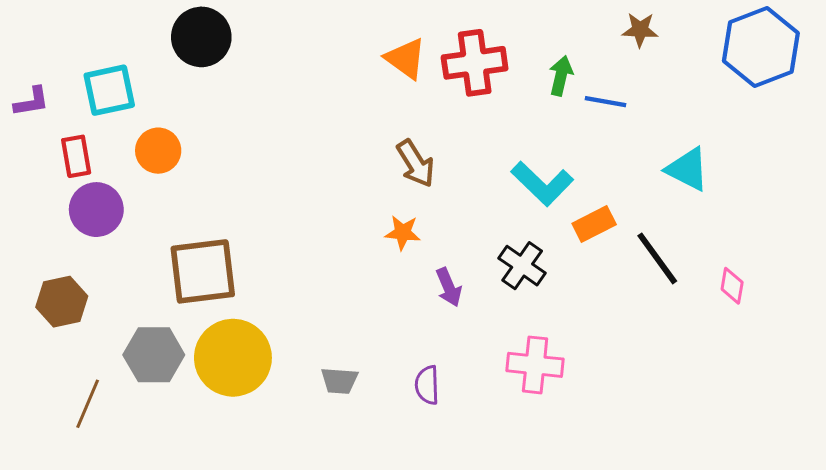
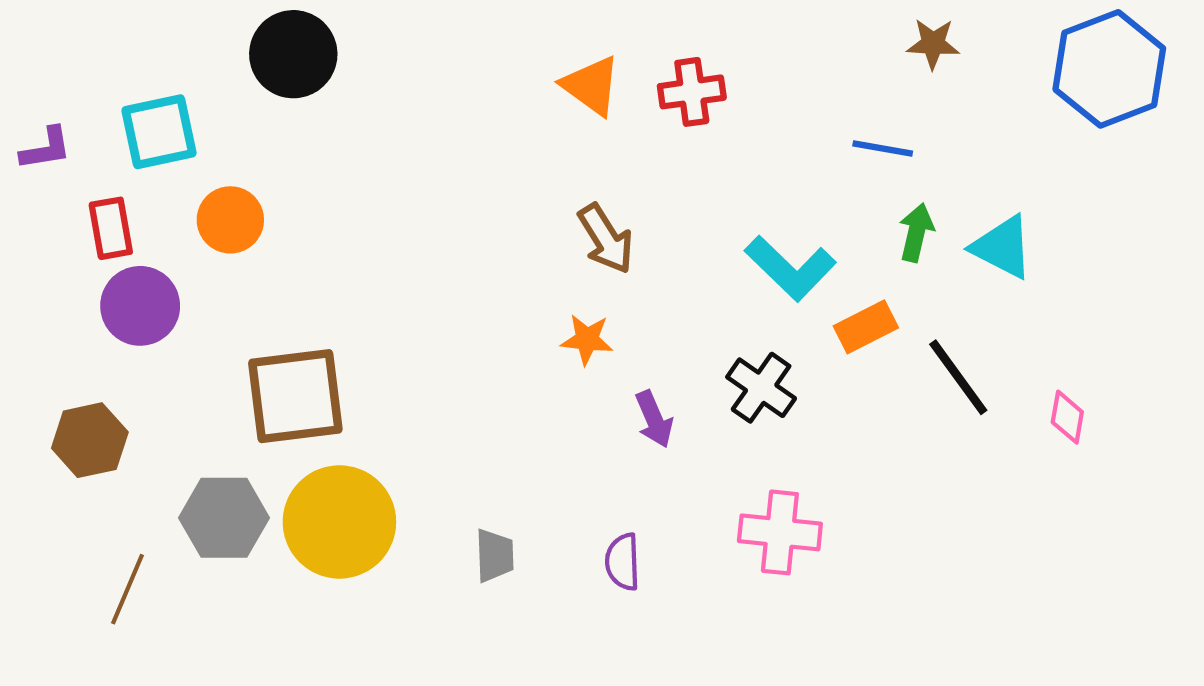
red cross: (475, 63) -> (692, 92), size x0.7
green arrow: (561, 76) -> (916, 232), moved
gray trapezoid: (339, 381) -> (495, 556), turned -96

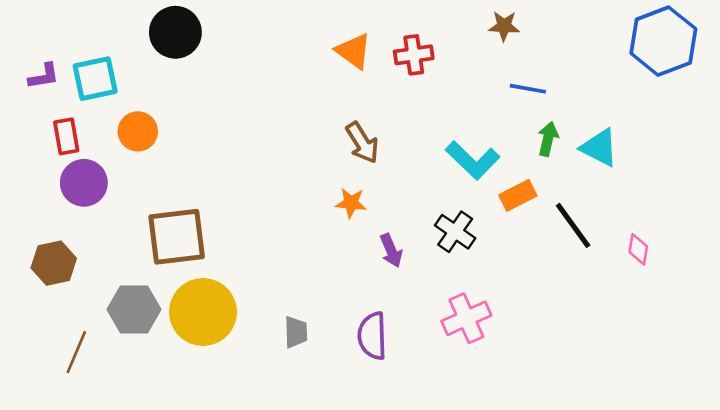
brown star: (933, 44) -> (504, 26), moved
purple L-shape: (46, 149) -> (44, 76), moved
pink cross: (780, 532) -> (466, 318), turned -30
purple semicircle: (623, 562) -> (372, 336), size x1.4

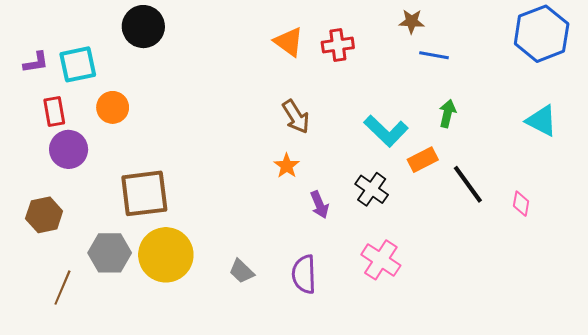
blue line: (528, 89) -> (434, 55), moved
cyan triangle: (599, 148) -> (542, 121), moved
orange star: (351, 203) -> (287, 166), turned 30
pink cross: (466, 318) -> (381, 260), turned -33
gray trapezoid: (296, 332) -> (242, 271), turned 136

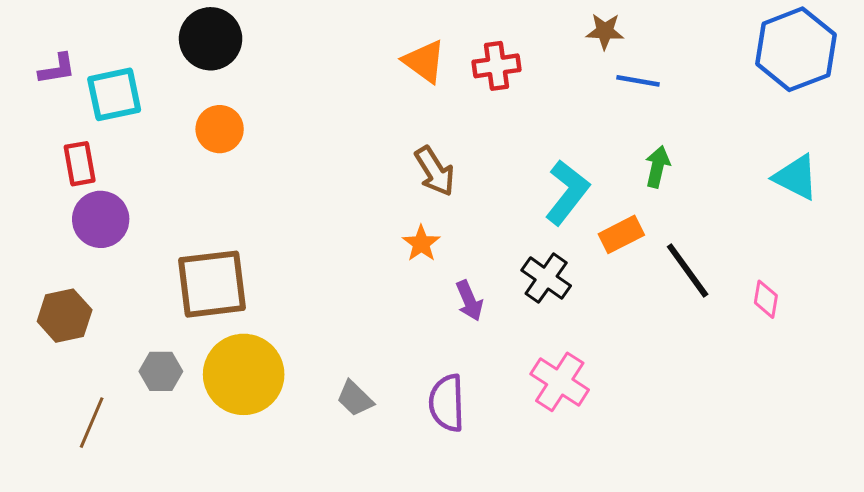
purple L-shape: (36, 62) -> (57, 69), moved
orange circle: (113, 107) -> (220, 129), moved
cyan L-shape: (386, 131) -> (567, 192), turned -96
gray hexagon: (110, 253) -> (161, 371), size x0.7

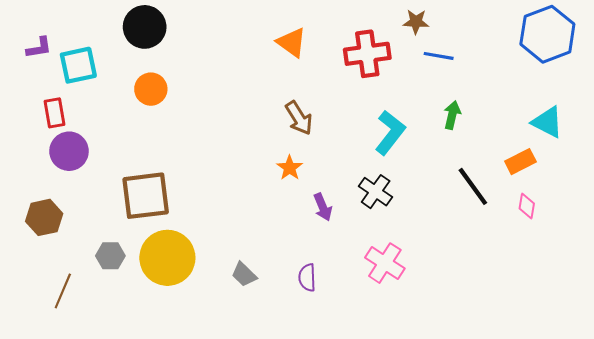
red cross: (496, 66) -> (367, 54), moved, size x1.4
orange rectangle: (621, 234) -> (520, 162), moved
purple semicircle: (447, 403) -> (307, 278), size x0.7

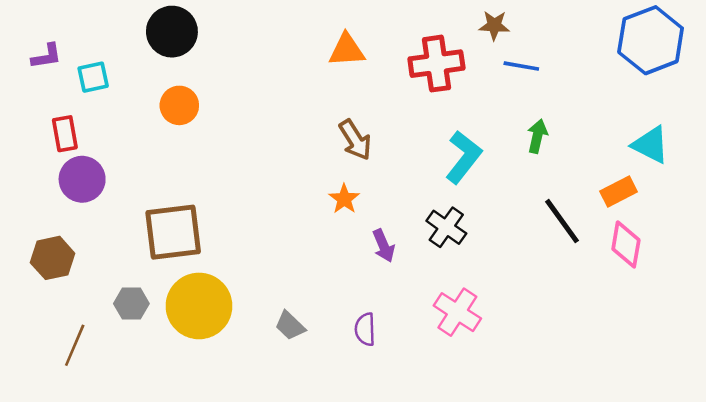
orange triangle: (292, 42) -> (347, 50), turned -40
cyan square: (78, 65) -> (93, 77), size x0.7
pink diamond: (527, 206) -> (626, 244), size x1.5

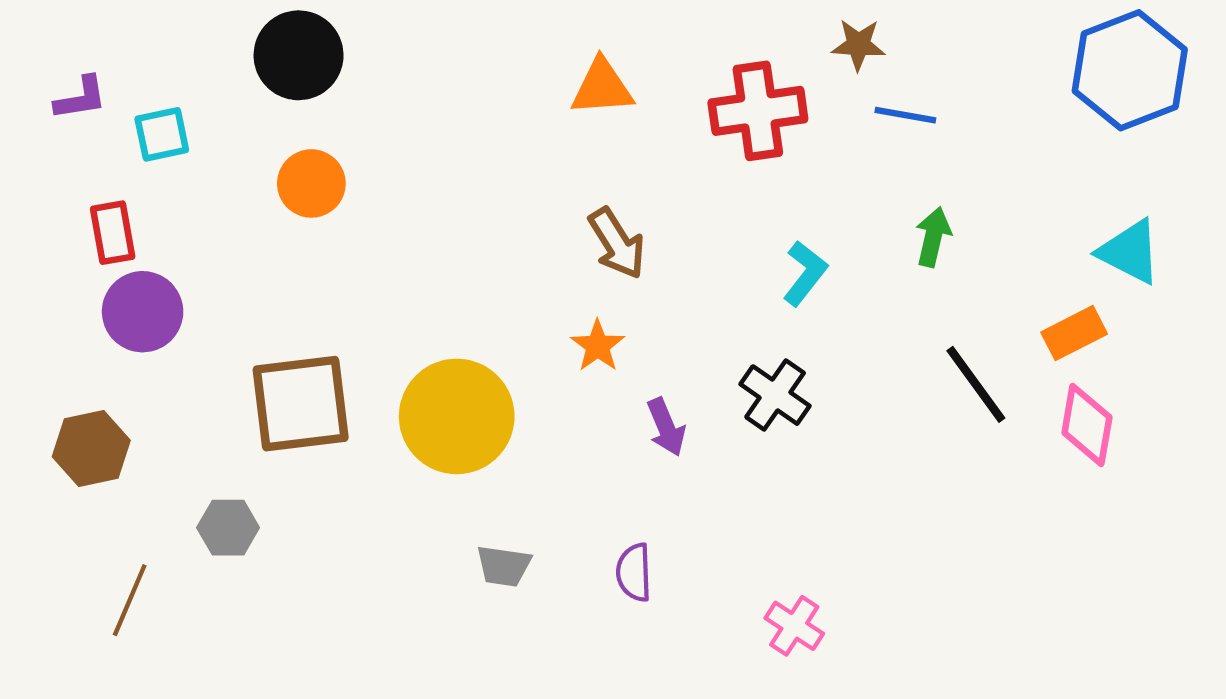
cyan L-shape: (464, 157) -> (805, 273), size x0.7
yellow circle: (199, 306) -> (457, 416), moved
pink cross: (457, 312) -> (794, 626), moved, size x0.7
gray trapezoid: (290, 326) -> (504, 566), turned -36

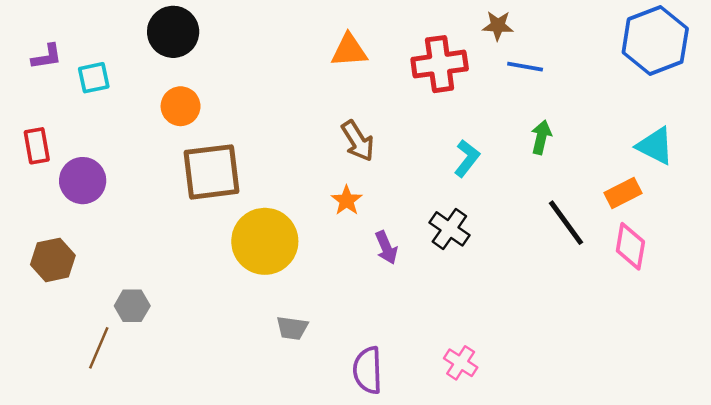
red rectangle: (113, 233) -> (37, 146), moved
brown square: (301, 404) -> (212, 172), moved
purple semicircle: (634, 572) -> (368, 370), moved, size x1.4
brown line: (130, 600) -> (99, 348), moved

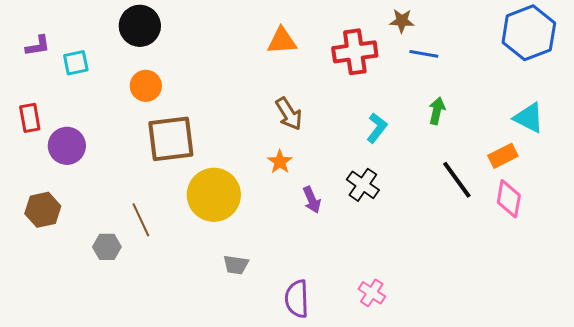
brown line: (99, 348) -> (141, 220), moved, turned -48

